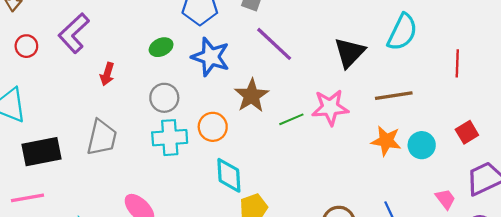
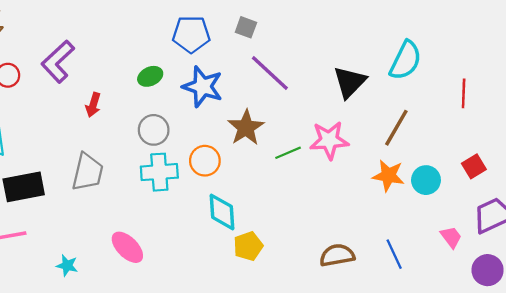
brown line: (394, 96) -> (396, 128), turned -51

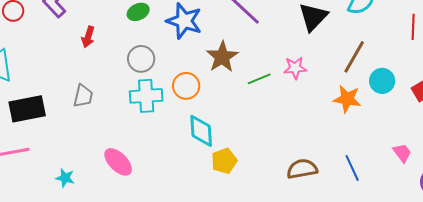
pink star: (329, 140) -> (295, 68), size x0.7
gray trapezoid: (88, 172) -> (83, 96), size x0.7
cyan circle: (426, 180) -> (382, 81), moved

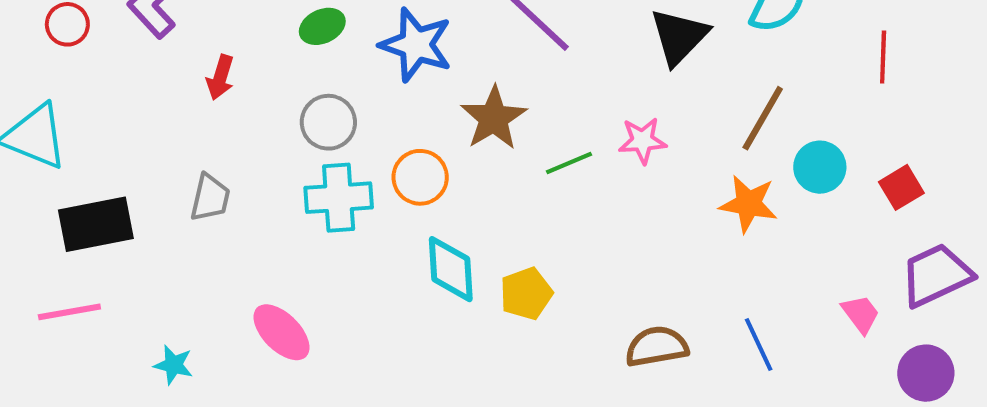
yellow pentagon: (224, 161) -> (526, 294), moved

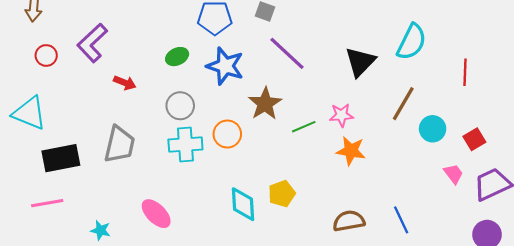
red arrow: (220, 77) -> (125, 83), turned -85
gray trapezoid: (210, 198) -> (119, 144), size x1.5
orange star: (748, 204) -> (351, 151), moved
cyan diamond: (451, 269) -> (243, 204), moved
pink trapezoid: (861, 314) -> (453, 174), moved

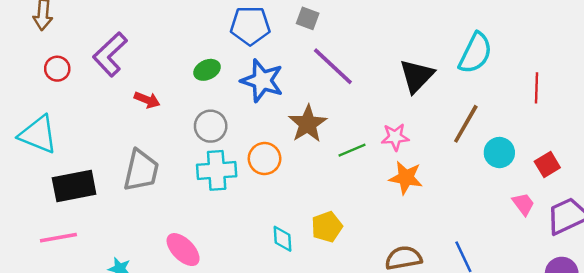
cyan diamond: (243, 204) -> (282, 239), size x0.7

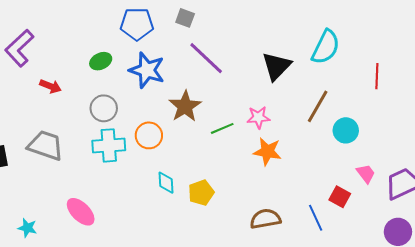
red square: (547, 164) -> (340, 197), moved, turned -30
gray trapezoid: (141, 170) -> (45, 145), turned -84
cyan diamond: (282, 239) -> (166, 183), moved

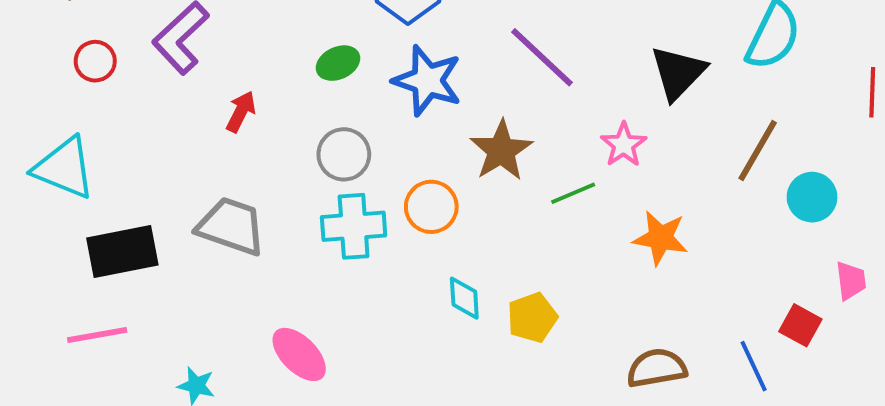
red arrow: (51, 86) -> (241, 112), turned -85
pink star: (258, 117) -> (624, 145), moved, turned -30
pink trapezoid: (366, 174) -> (851, 281), turned 30

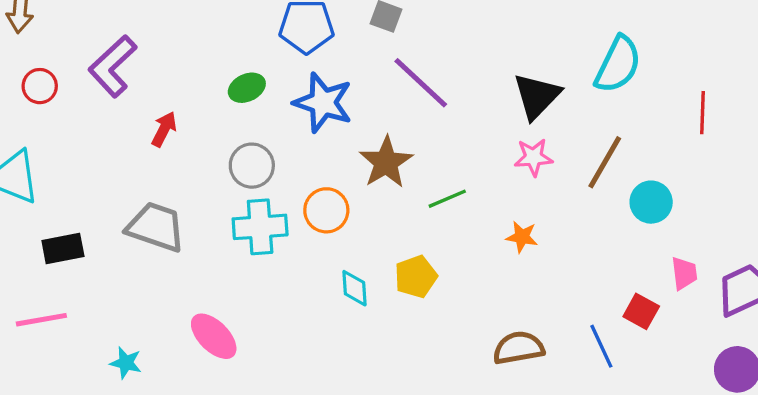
pink star: (624, 145) -> (533, 157), moved, turned 30
orange star: (660, 238) -> (522, 237), size x0.7
black rectangle: (122, 252) -> (63, 248), size x0.7
yellow pentagon: (532, 318) -> (416, 277), moved

